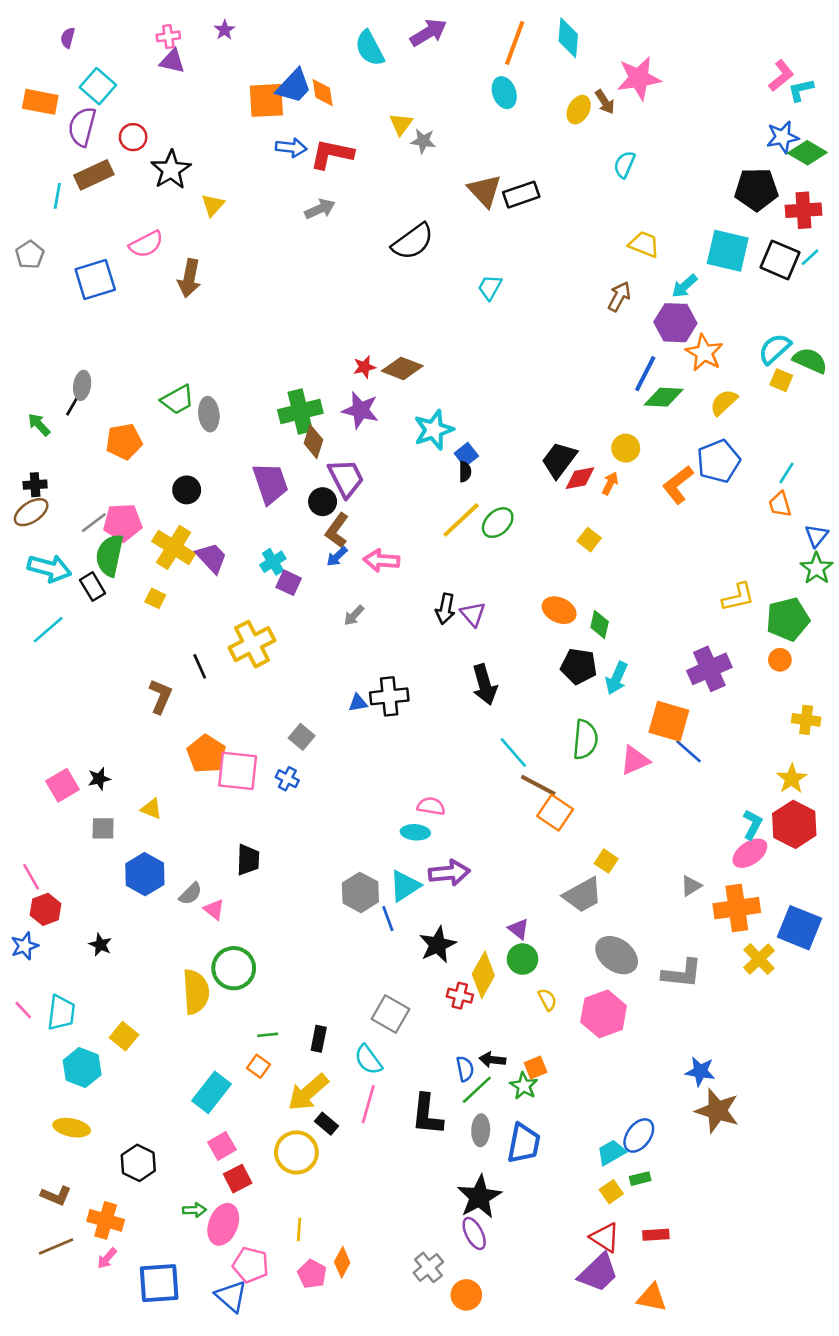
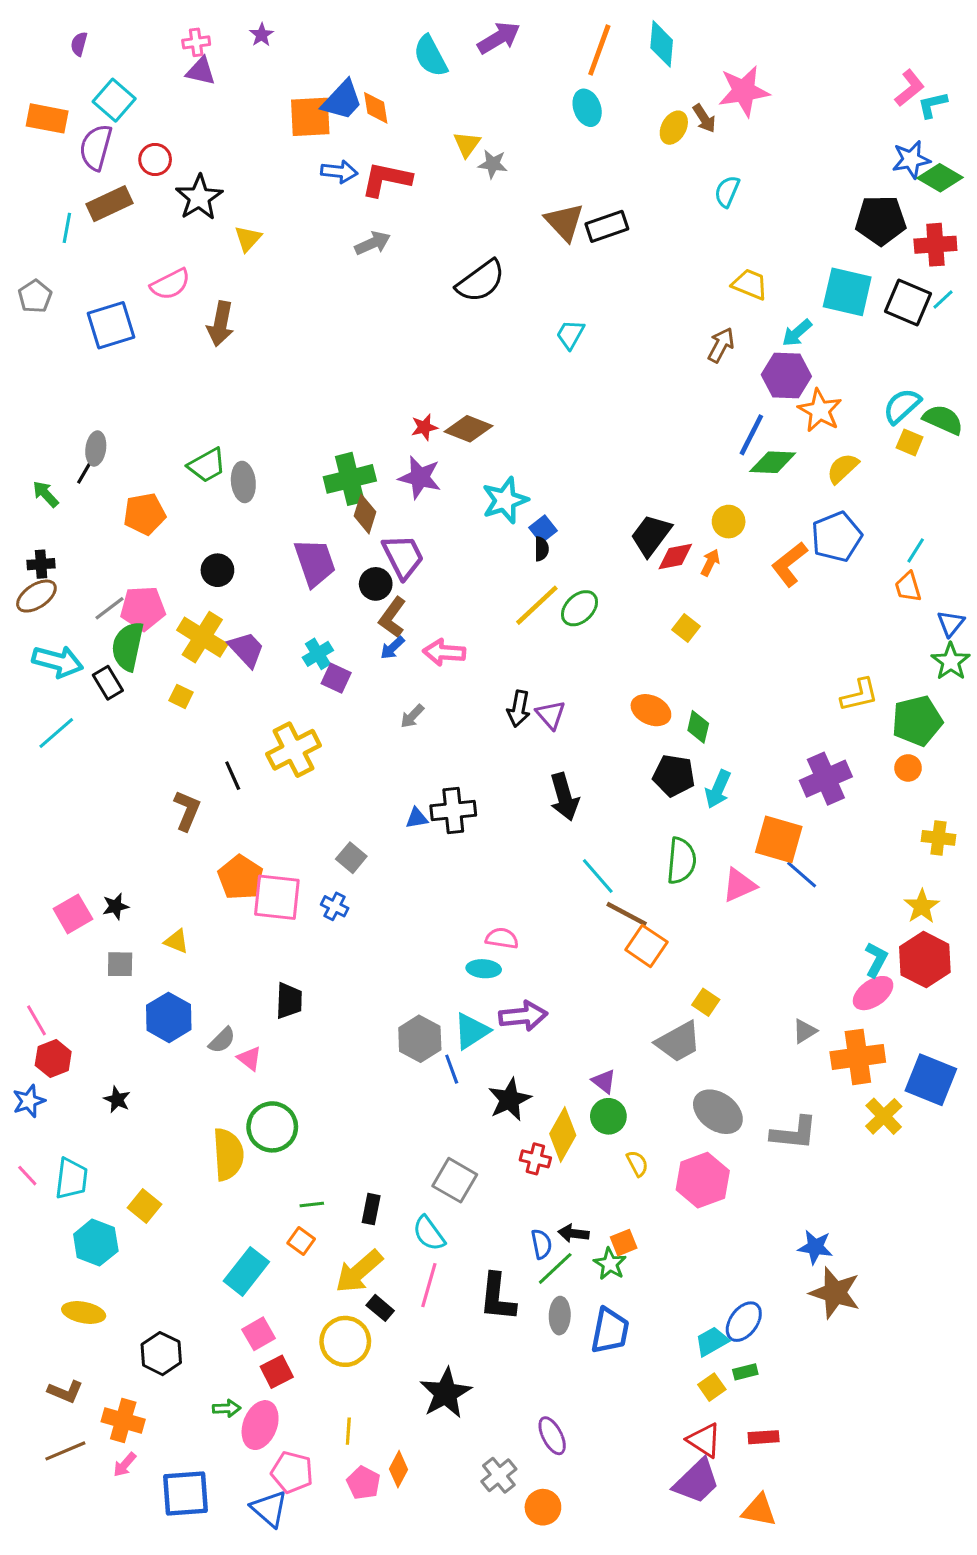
black star: (479, 1197) -> (446, 1393), moved

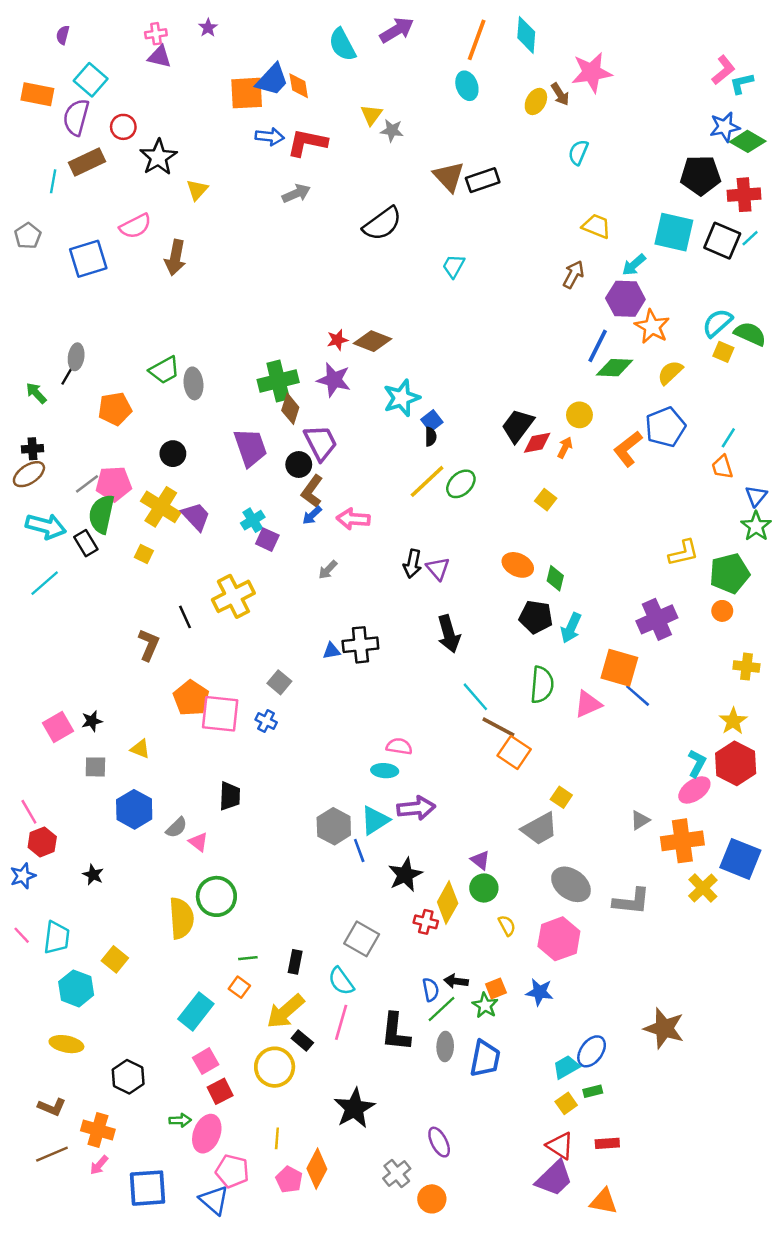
blue star: (815, 1247) -> (540, 992), moved
orange diamond: (398, 1469) -> (317, 1169), size x1.4

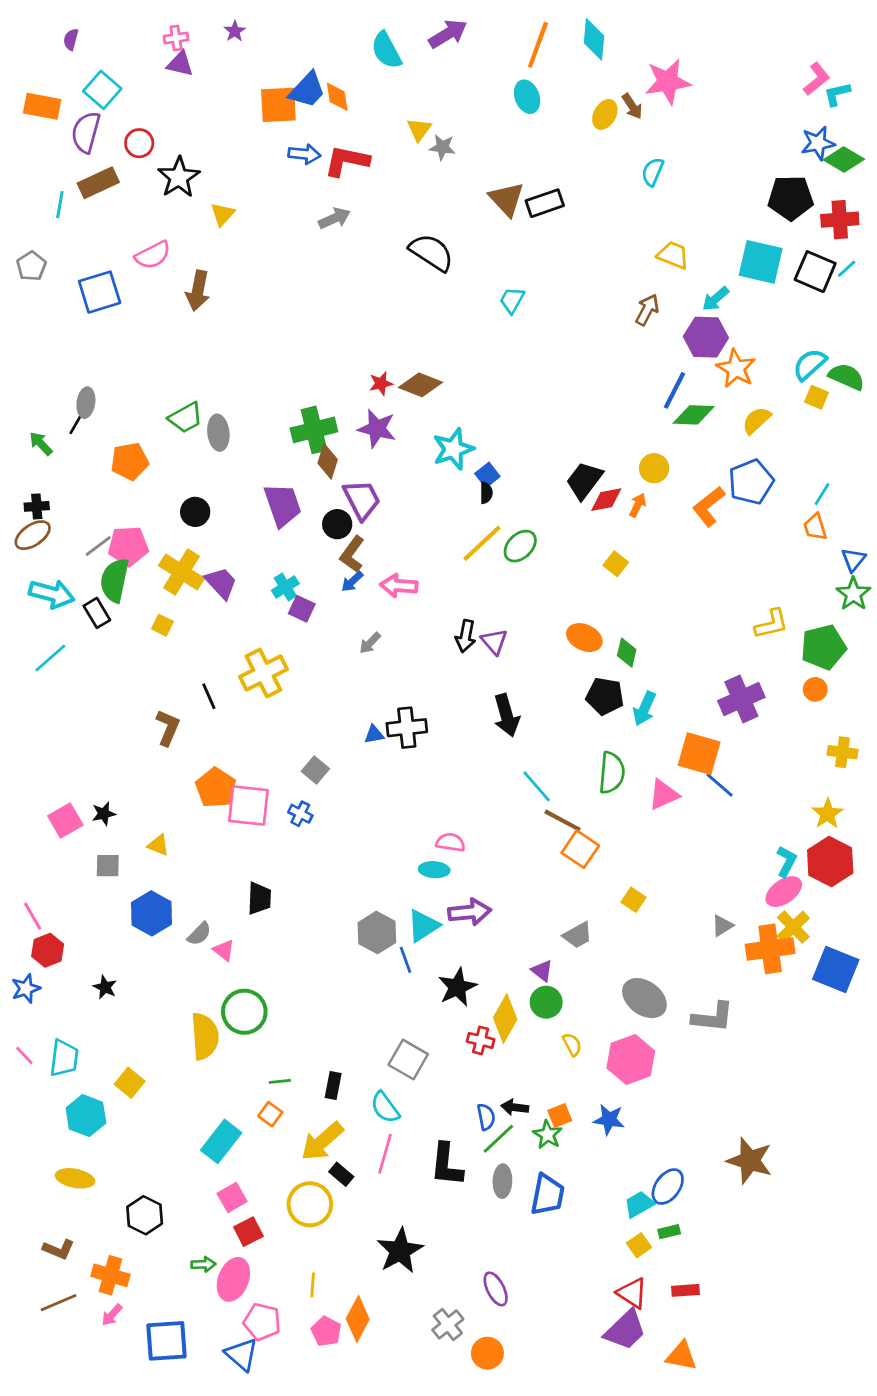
black semicircle: (382, 224) -> (431, 252), turned -111
gray trapezoid: (540, 829) -> (578, 935), moved, size x0.7
yellow cross: (703, 888) -> (793, 927), moved

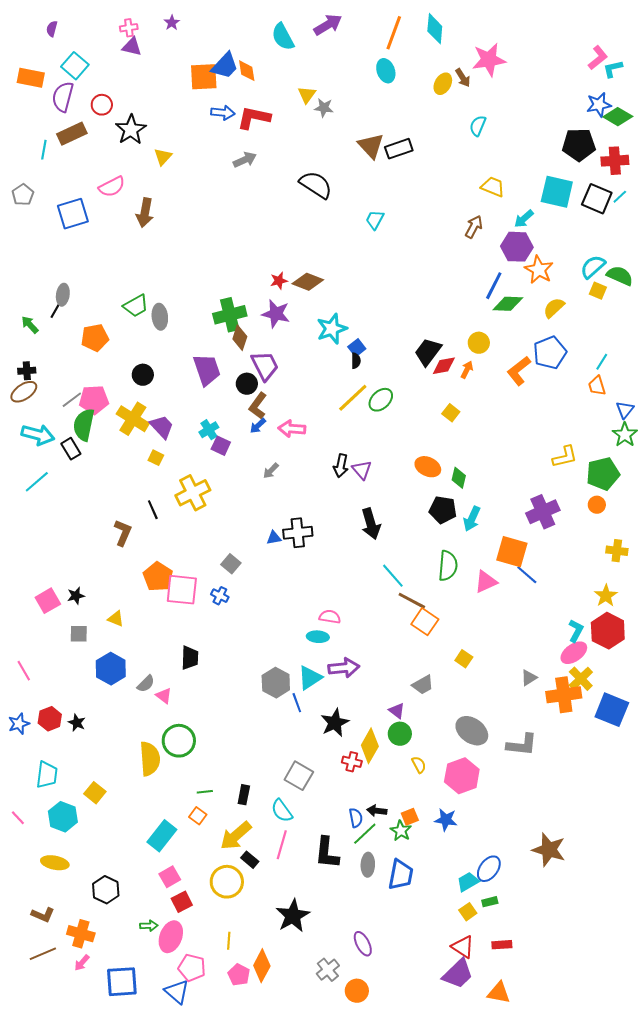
yellow square: (162, 625) -> (156, 458), moved
red hexagon: (48, 950) -> (50, 719), moved
pink line: (24, 1055) -> (18, 818), moved

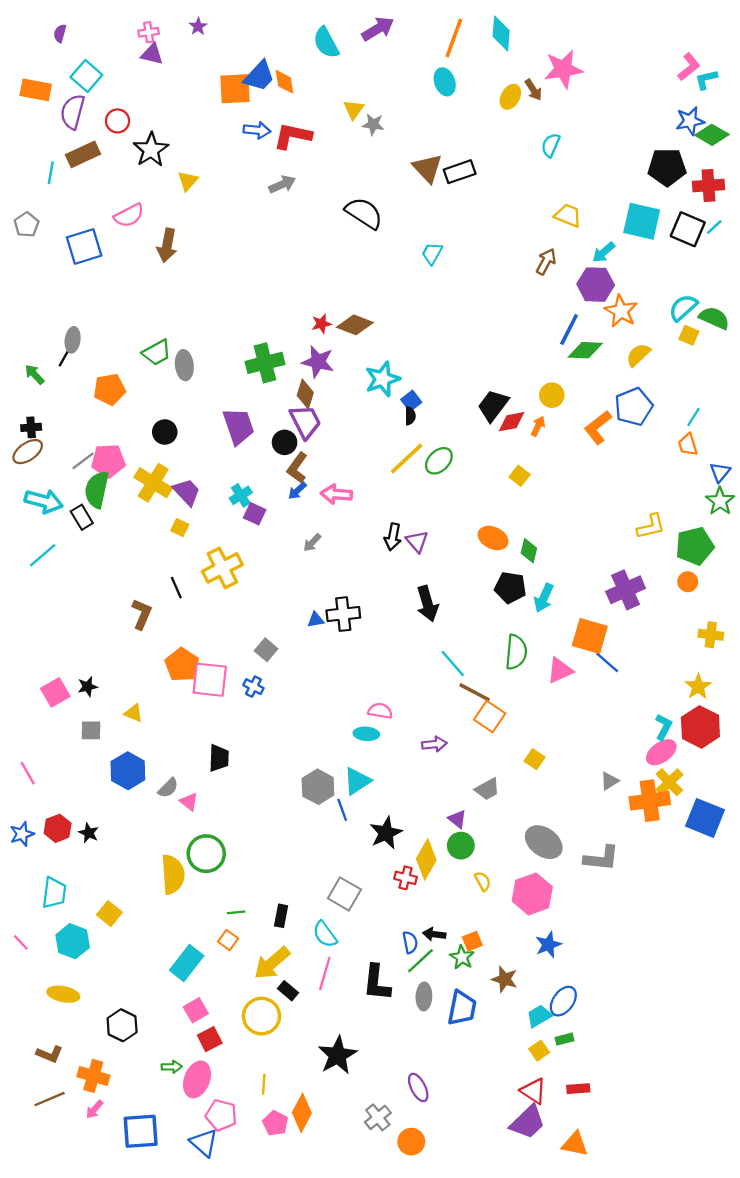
brown diamond: (240, 338) -> (305, 394), moved
purple arrow: (344, 668) -> (434, 744), moved, size x0.7
blue star: (446, 820) -> (548, 945), moved, turned -30
brown star: (549, 850) -> (505, 979), moved, size x0.7

